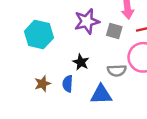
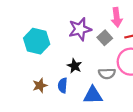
gray square: (114, 31) -> (105, 38), turned 32

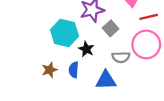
gray square: (105, 38) -> (111, 28), moved
cyan hexagon: (37, 41) -> (64, 33), moved

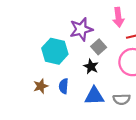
black star: (86, 49) -> (91, 66), moved
gray semicircle: (121, 57) -> (122, 99), moved

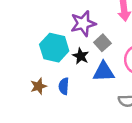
black star: (91, 66) -> (81, 56), moved
blue triangle: (94, 96) -> (104, 72), moved

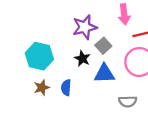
cyan hexagon: (54, 48) -> (39, 56), moved

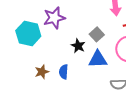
purple star: (85, 27) -> (54, 18), moved
cyan hexagon: (39, 56) -> (28, 33), moved

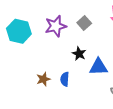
cyan hexagon: (28, 33) -> (19, 31), moved
gray square: (97, 34) -> (84, 23), moved

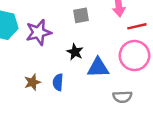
gray square: (84, 23) -> (81, 15), turned 32
purple star: (56, 26) -> (39, 32), moved

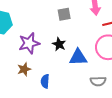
purple star: (39, 32) -> (29, 43), moved
blue semicircle: (58, 82) -> (45, 81), moved

